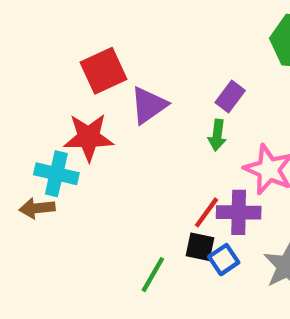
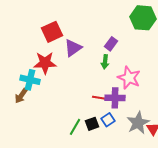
brown arrow: (37, 208) -> (21, 96), turned -49
red line: (207, 212) -> (100, 98), turned 63
black square: (200, 247) -> (92, 124), moved, turned -32

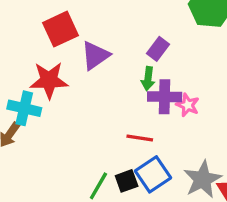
pink star: (129, 78) -> (188, 105), size x0.6
purple cross: (115, 98) -> (165, 97), moved
blue square: (108, 120) -> (153, 174), size x1.5

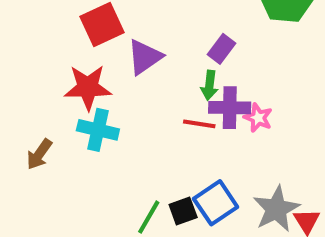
cyan cross: (24, 108) -> (98, 130), moved
red line: (140, 138) -> (199, 124), moved

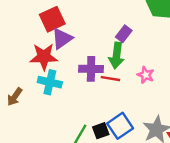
purple triangle: (145, 57) -> (62, 39), moved
green arrow: (209, 85) -> (116, 56), size x1.5
purple cross: (230, 108) -> (91, 69), moved

